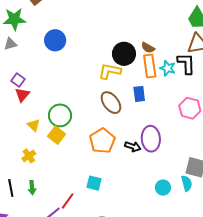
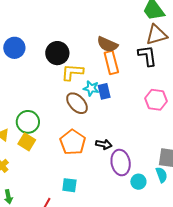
brown semicircle: (148, 48) -> (107, 44), size x1.5
black circle: (124, 54) -> (57, 53), moved
cyan star: (168, 68) -> (91, 88), moved
purple ellipse: (151, 139) -> (121, 163), moved

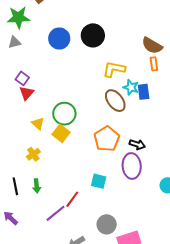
black circle: (57, 53) -> (93, 35), moved
orange rectangle: (111, 62) -> (154, 64), size x0.6
purple ellipse: (121, 163) -> (132, 166), moved

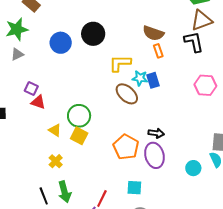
red triangle: (27, 93) -> (38, 102), turned -42
orange pentagon: (107, 139) -> (126, 147), moved
cyan square: (99, 181) -> (134, 188), moved
green arrow: (37, 186) -> (64, 192), size x1.5

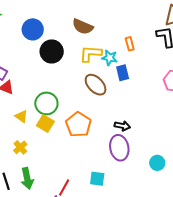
brown semicircle: (153, 33) -> (83, 27), moved
black circle: (93, 34) -> (52, 51), moved
cyan star: (140, 78) -> (110, 58), moved
orange pentagon: (126, 147) -> (78, 125), moved

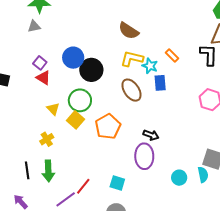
blue circle: (33, 29) -> (73, 58), moved
orange rectangle: (130, 44) -> (172, 56), turned -40
black circle: (52, 51) -> (91, 70), moved

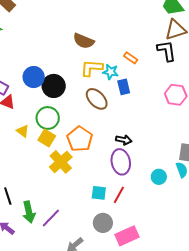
yellow cross: (47, 139) -> (61, 162), moved, size x1.6
green arrow: (48, 171) -> (29, 212), moved
red line: (83, 186) -> (119, 195), moved

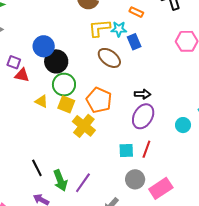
black circle: (54, 86) -> (56, 61), moved
purple ellipse: (121, 162) -> (143, 116), turned 50

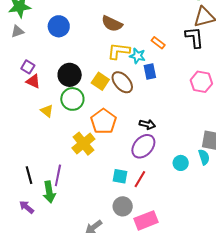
blue circle: (44, 46) -> (59, 26), moved
yellow square: (66, 104) -> (100, 81), moved
purple line: (83, 183) -> (58, 175), moved, turned -35

